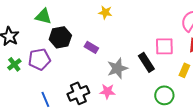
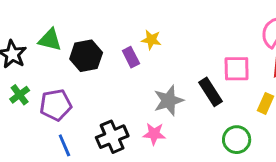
yellow star: (105, 12) -> (151, 40), moved
green triangle: (43, 16) -> (50, 40), moved
purple rectangle: (91, 47) -> (131, 57), moved, turned 32
purple pentagon: (39, 59) -> (56, 105), moved

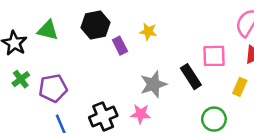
yellow star: (151, 40) -> (148, 31), moved
black hexagon: (86, 56) -> (95, 25), moved

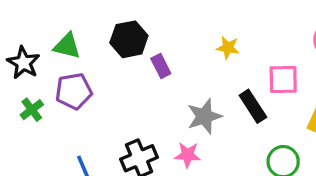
yellow star: (148, 31) -> (228, 48), moved
purple pentagon: (53, 88) -> (74, 91), moved

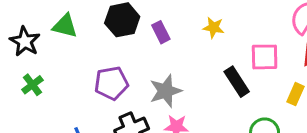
purple rectangle: (161, 66) -> (161, 32), moved
purple pentagon: (74, 91) -> (111, 83), moved
gray star: (204, 116) -> (166, 91), moved

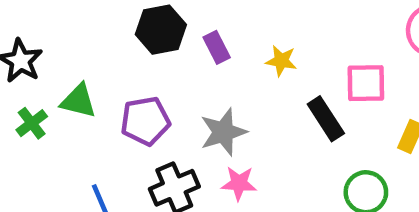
green triangle: (65, 26) -> (78, 101), moved
yellow star: (213, 28) -> (281, 61), moved

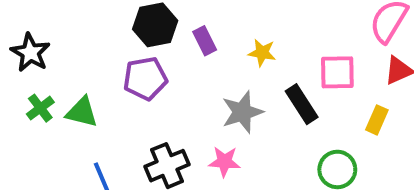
green triangle: (78, 101) -> (82, 112), moved
purple pentagon: (145, 121) -> (145, 78), moved
gray star: (223, 132) -> (242, 112), moved

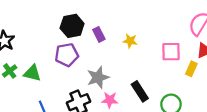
black rectangle: (302, 104) -> (140, 91), moved
gray star: (242, 112) -> (98, 77), moved
yellow rectangle: (377, 120) -> (191, 69), moved

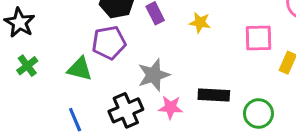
green triangle: (32, 73) -> (80, 69), moved
black rectangle: (140, 91) -> (214, 95), turned -54

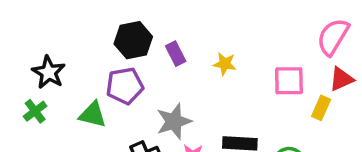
black star: (20, 23) -> (49, 72), moved

